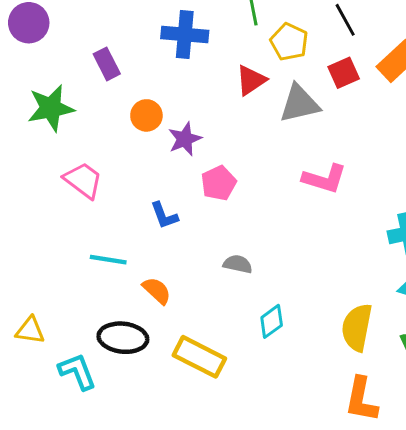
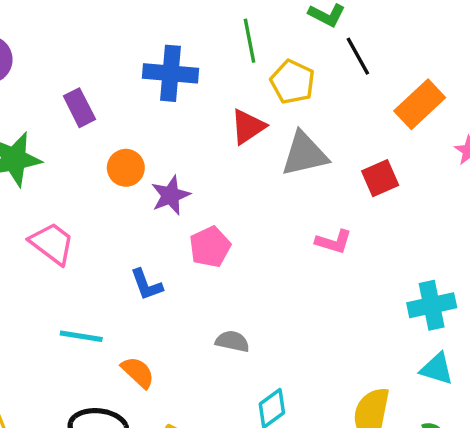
red square: (344, 73) -> (380, 178), moved
pink L-shape: (325, 179) -> (334, 242), size x0.7

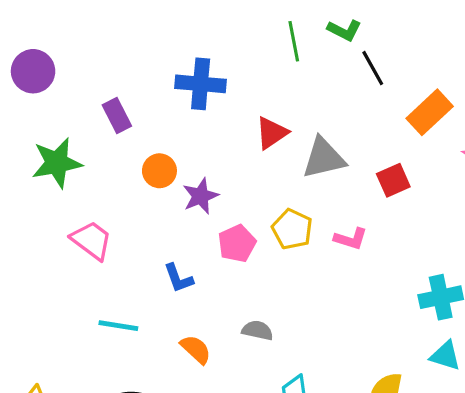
green line: (250, 41) -> (294, 41), moved
yellow pentagon: (292, 82) -> (292, 229), moved
orange semicircle: (138, 372) -> (196, 349), moved

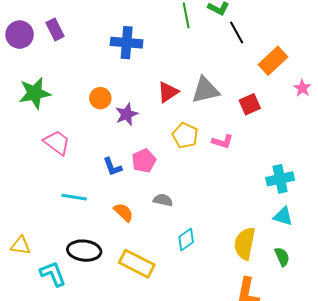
purple rectangle: (117, 115) -> (55, 29), moved
red triangle: (272, 133) -> (168, 92), moved
pink pentagon: (237, 243) -> (144, 161), moved

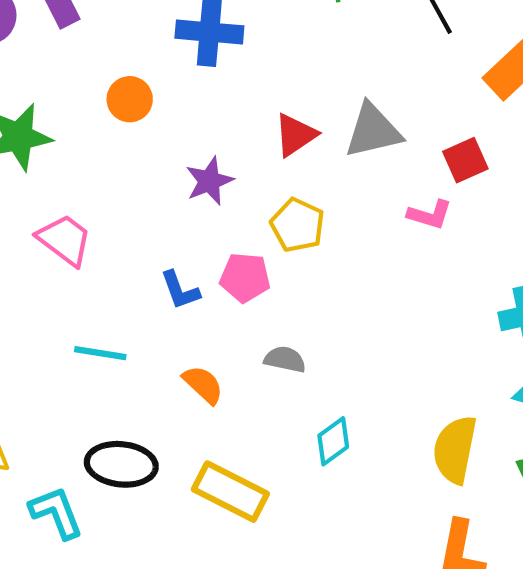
orange circle: (100, 98) -> (130, 99), moved
yellow pentagon: (185, 136) -> (298, 225), moved
pink L-shape: (223, 142) -> (430, 215), moved
pink pentagon: (144, 161) -> (245, 278), turned 30

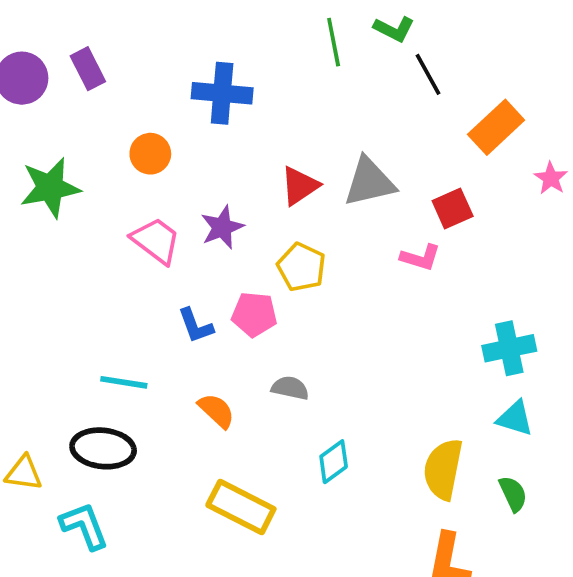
pink trapezoid: (65, 240) -> (156, 241), moved
black ellipse: (121, 464) -> (103, 448), moved

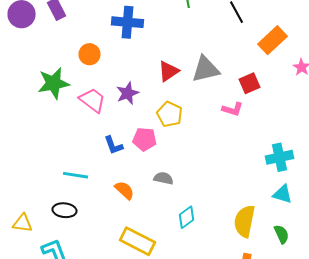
green star: (50, 188) -> (54, 83), moved
black ellipse: (103, 448) -> (64, 210), size x0.7

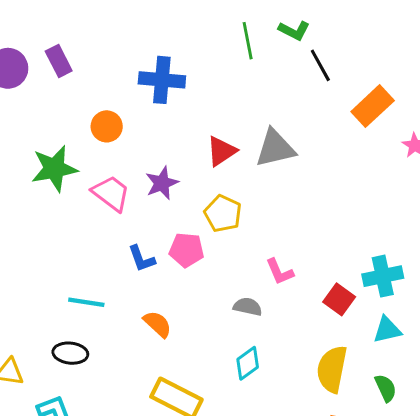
red square: (250, 83) -> (339, 299), moved, turned -30
pink L-shape: (232, 109) -> (280, 272), moved, turned 50
gray semicircle: (164, 178) -> (248, 307), moved
cyan triangle: (282, 194) -> (387, 330), turned -30

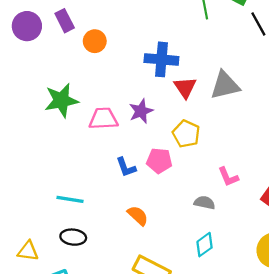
blue cross: (162, 80) -> (161, 59), moved
orange circle: (107, 126) -> (95, 41), moved
red triangle: (221, 151) -> (185, 87), turned -30
pink trapezoid: (111, 193) -> (103, 119), turned -40
cyan line: (86, 302) -> (70, 199), moved

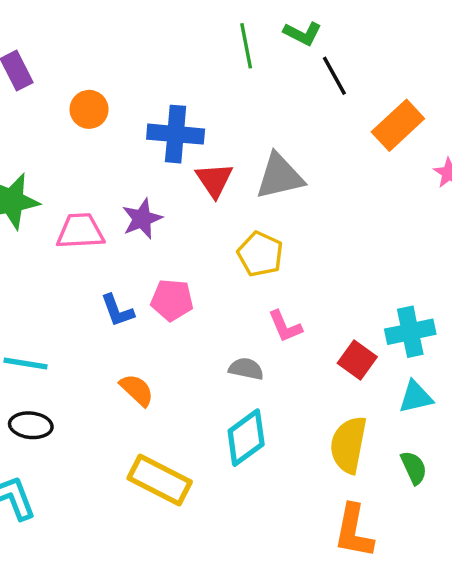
orange circle: (95, 41) -> (89, 109), moved
yellow pentagon: (186, 134) -> (260, 254), moved
cyan diamond: (205, 245) -> (246, 438), size x1.4

